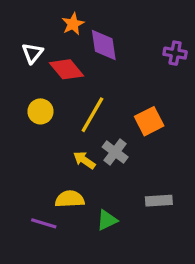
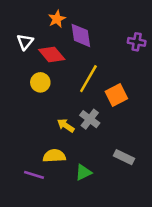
yellow circle: (41, 111) -> (40, 82), moved
yellow line: (92, 115) -> (88, 79), moved
gray rectangle: (159, 201) -> (124, 157), turned 30

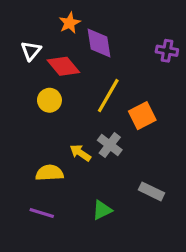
yellow semicircle: (54, 156) -> (49, 173), moved

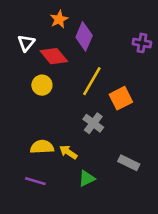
purple diamond: (99, 43) -> (84, 36), turned 32
yellow arrow: (80, 153) -> (68, 152), moved

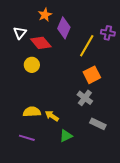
yellow line: (92, 81) -> (87, 46), moved
gray cross: (93, 123) -> (85, 98), moved

